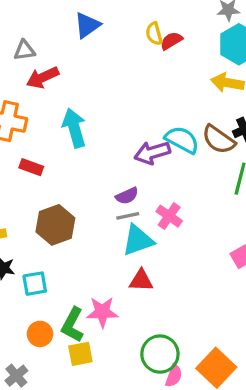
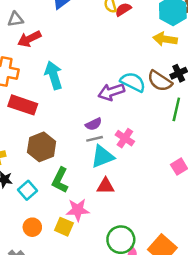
red rectangle: (31, 167) -> (23, 105), size x1.6
cyan square: (35, 284) -> (28, 190), turned -30
green L-shape: (73, 325) -> (60, 180), moved
yellow square: (80, 354) -> (64, 227), moved, turned 36

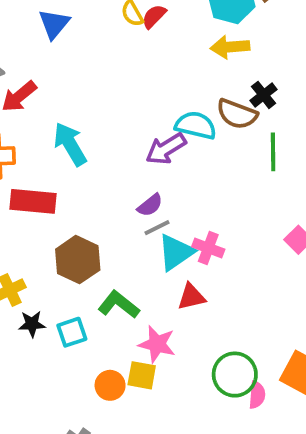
pink cross: (125, 138) -> (208, 248), moved
green L-shape: (60, 180) -> (119, 305), turned 115
cyan square: (28, 190) -> (72, 332), turned 36
pink star: (78, 210) -> (157, 344), turned 30
orange circle: (32, 227) -> (110, 385), moved

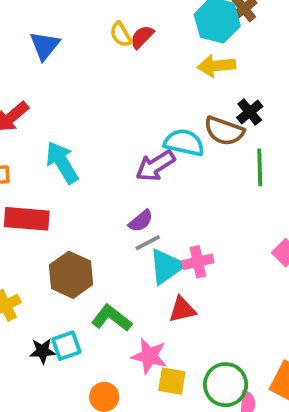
pink cross: (208, 248) -> (198, 262), turned -32
black star: (32, 324) -> (42, 351), moved
yellow square: (142, 375) -> (172, 381), moved

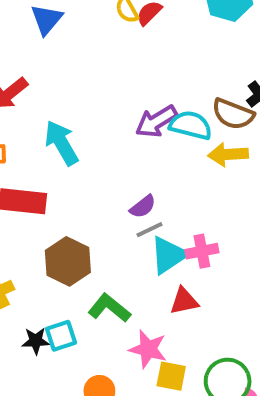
yellow arrow: (216, 66) -> (228, 154), moved
purple arrow: (155, 166) -> (156, 121), moved

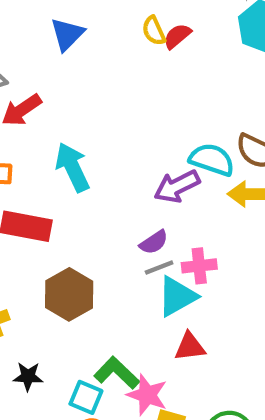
purple arrow: (156, 121) -> (177, 186), moved
pink cross: (202, 251) -> (199, 266), moved
green L-shape: (109, 308) -> (117, 373), moved
cyan square: (61, 336) -> (86, 397), moved, turned 36

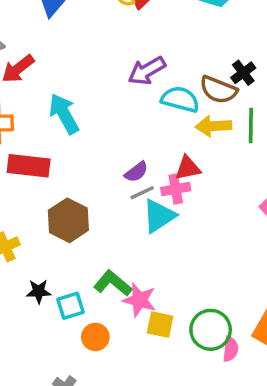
purple arrow: (177, 186) -> (147, 71), moved
red triangle: (190, 347) -> (188, 168), moved
cyan square: (86, 397) -> (71, 306), moved, turned -36

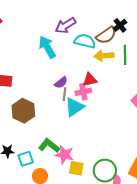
brown semicircle: (218, 90) -> (106, 35), turned -55
cyan arrow: (64, 114) -> (47, 47), moved
gray line: (142, 193) -> (65, 94), turned -56

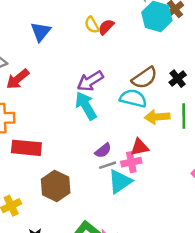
purple arrow: (66, 25) -> (90, 81), moved
brown semicircle: (106, 35) -> (144, 78), moved
gray line: (65, 94) -> (108, 165), turned 64

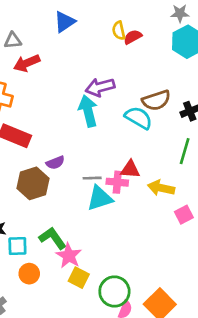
yellow arrow: (157, 117) -> (161, 188), moved
purple semicircle: (103, 151) -> (55, 163), moved

